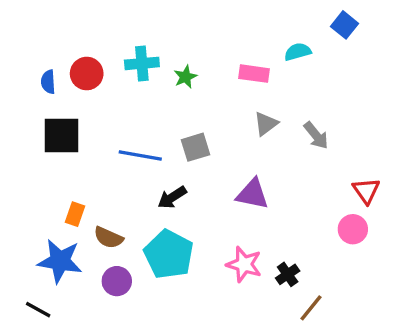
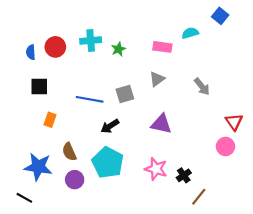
gray triangle: (266, 124) -> (157, 79), moved
black square: (62, 135) -> (39, 87), size x0.7
orange rectangle: (75, 214) -> (50, 120), moved
brown semicircle: (108, 238) -> (69, 152), turned 42

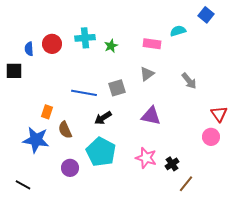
black square: (39, 87) -> (14, 71), moved
brown semicircle: (69, 152) -> (65, 130), moved
blue star: (38, 167) -> (36, 140), moved

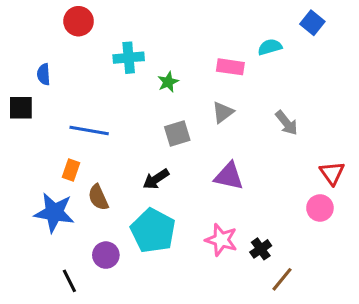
red circle: (52, 44) -> (79, 21), moved
green star: (111, 46) -> (168, 82), moved
blue line: (84, 93) -> (89, 131), moved
black line: (23, 185) -> (69, 281), moved, turned 35

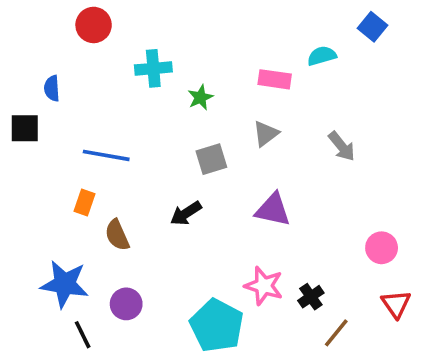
red triangle: (332, 173) -> (396, 304), moved
blue star: (54, 213) -> (65, 284), moved
cyan pentagon: (153, 231) -> (217, 326), moved

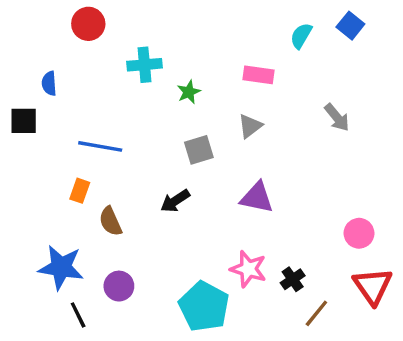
cyan semicircle: (322, 56) -> (301, 36), moved, turned -44
gray arrow: (342, 146) -> (337, 117), moved
red triangle: (396, 304) -> (373, 286), size x1.4

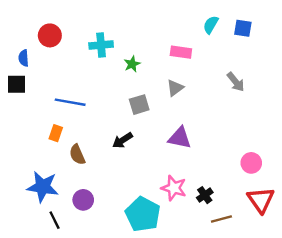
red circle: (88, 24) -> (50, 35), moved
blue square: (350, 26) -> (243, 28), moved, turned -30
blue semicircle: (49, 83) -> (24, 58), moved
brown line: (316, 313) -> (221, 219), turned 36

